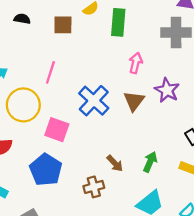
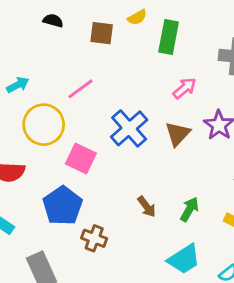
pink arrow: (136, 63) -> (185, 88), turned 30
pink line: (50, 72) -> (81, 89), turned 30
brown cross: (94, 187) -> (94, 238), moved, turned 30

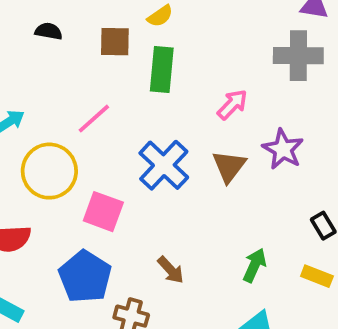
green rectangle: (169, 37) -> (162, 70), moved
brown arrow: (147, 207) -> (171, 270), moved

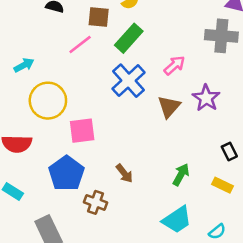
green rectangle: (162, 70) -> (129, 38), turned 32
pink line: (94, 119) -> (80, 44), moved
blue cross: (164, 165) -> (129, 81), moved
pink square: (103, 212) -> (82, 131), turned -32

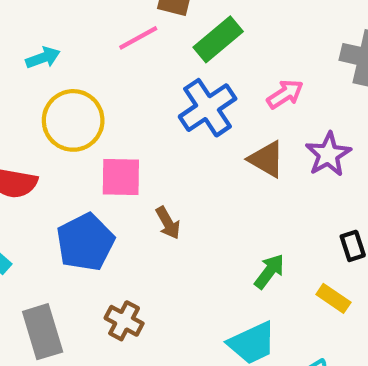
brown triangle: (169, 107) -> (266, 159), turned -50
brown arrow: (124, 173) -> (168, 223), moved
brown cross: (95, 202) -> (124, 321), moved

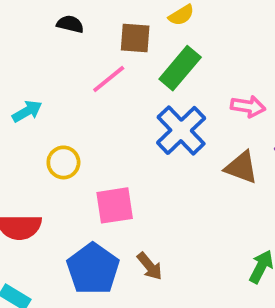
pink arrow: (285, 94) -> (248, 106), turned 52
yellow circle: (73, 120) -> (63, 162), size x0.6
brown arrow: (168, 223) -> (150, 266), moved

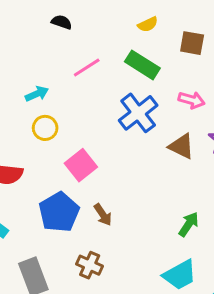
brown square: (135, 38) -> (192, 43), moved
green rectangle: (180, 68) -> (142, 65), turned 76
cyan arrow: (27, 111) -> (37, 94), moved
pink square: (115, 205) -> (81, 165), turned -36

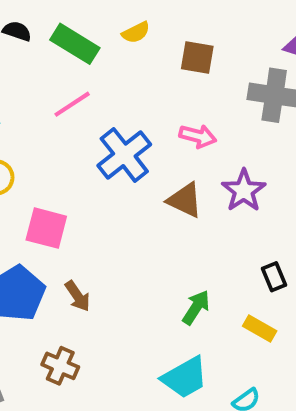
green rectangle: (142, 65) -> (75, 44), moved
pink line: (87, 67) -> (72, 104), moved
pink square: (81, 165) -> (46, 228), turned -36

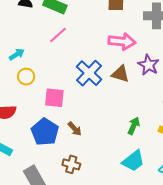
pink arrow: (198, 136) -> (122, 42), size x1.5
blue cross: (124, 155) -> (89, 73), moved

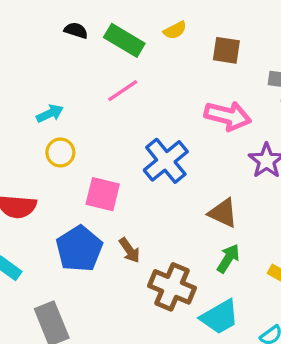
brown triangle: (120, 74) -> (223, 213), moved
brown cross: (71, 164) -> (172, 287), moved, size x1.5

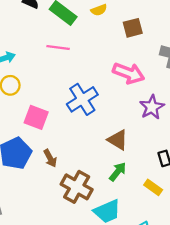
brown square: (226, 50) -> (133, 28), turned -30
pink line: (123, 91) -> (58, 48), turned 35

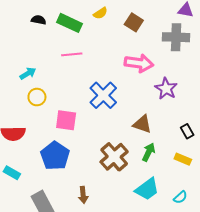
brown square: (133, 28) -> (134, 22), turned -30
brown arrow: (50, 158) -> (83, 195), moved, turned 35
brown cross: (77, 187) -> (114, 157), moved, turned 32

